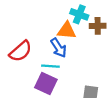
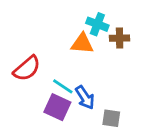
blue arrow: (59, 48) -> (85, 97), moved
cyan line: (50, 66) -> (63, 86), turned 30

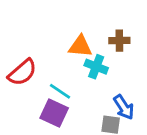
cyan cross: (97, 24) -> (96, 67), moved
blue arrow: (85, 97) -> (124, 107), moved

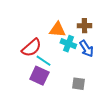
red semicircle: (22, 72) -> (31, 48), moved
blue arrow: (124, 107) -> (86, 49), moved

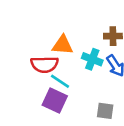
orange triangle: (57, 30) -> (63, 45), moved
red semicircle: (31, 48) -> (45, 64), turned 40

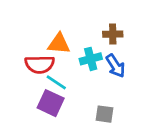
cyan cross: (92, 59) -> (91, 59), turned -36

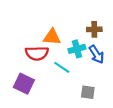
cyan line: (56, 82) -> (62, 67), moved
purple square: (51, 103) -> (24, 84), moved

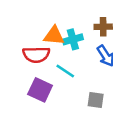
cyan cross: (77, 49) -> (73, 39), moved
purple square: (24, 84) -> (40, 90), moved

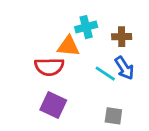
cyan cross: (73, 39) -> (86, 27), moved
cyan line: (65, 71) -> (105, 74), moved

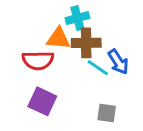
brown cross: (122, 37) -> (86, 43), moved, size x1.4

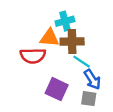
blue arrow: (118, 62) -> (92, 80), moved
purple square: (42, 101) -> (57, 89), moved

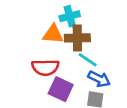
red semicircle: (33, 56) -> (45, 67), moved
blue arrow: (92, 80) -> (99, 79), turned -30

